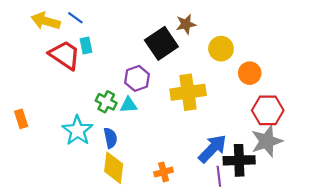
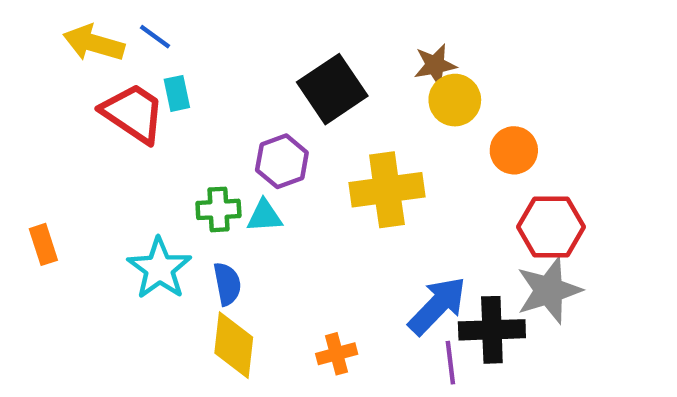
brown star: (186, 24) -> (435, 65), moved
green cross: (106, 102) -> (218, 209), turned -30

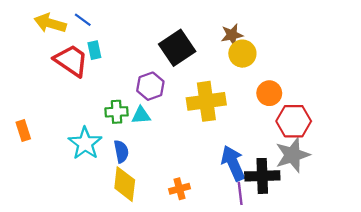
orange circle: (514, 150) -> (269, 93), moved
blue arrow: (437, 306) -> (233, 163), turned -68

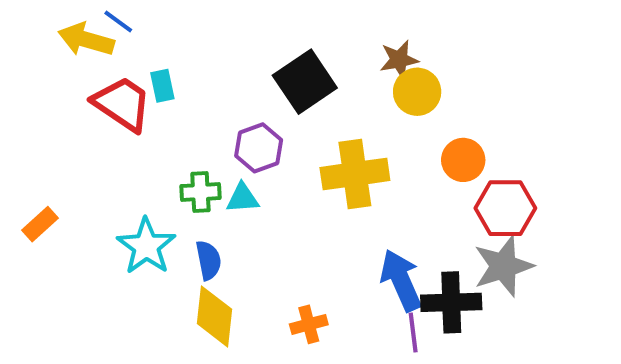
blue line: (83, 20) -> (118, 22), moved
orange rectangle: (23, 130) -> (40, 224), turned 66

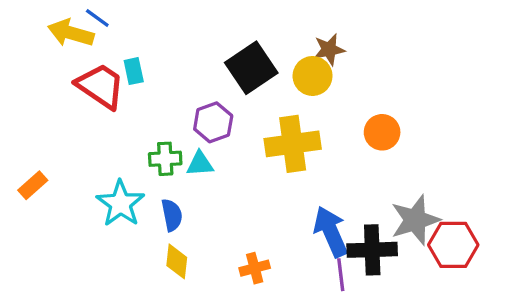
yellow circle: (417, 92) -> (313, 76), moved
red hexagon: (505, 208) -> (453, 245), moved
yellow diamond: (214, 316) -> (177, 261), size x0.7

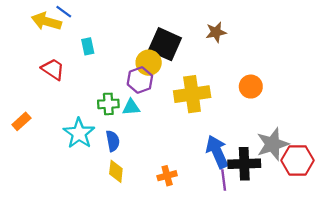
black square: (251, 68) -> (165, 44), turned -32
yellow circle: (313, 76) -> (149, 63), moved
red trapezoid: (101, 86) -> (53, 69), moved, size x0.7

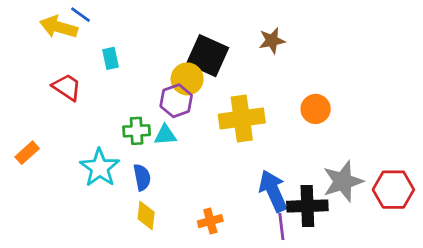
red hexagon: (298, 160) -> (393, 190), moved

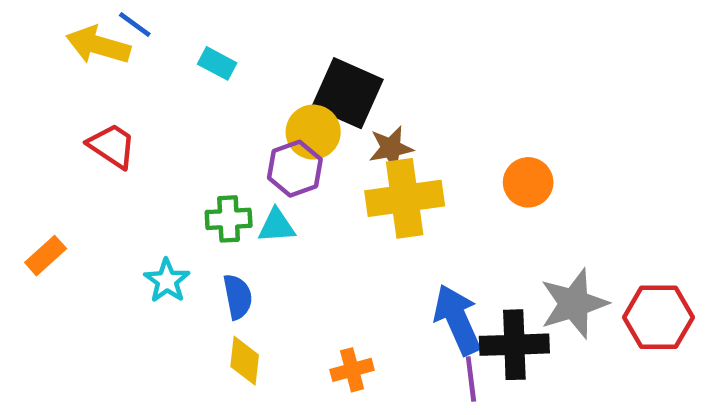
brown star: (272, 41) -> (391, 148), moved
cyan rectangle: (111, 58) -> (217, 63), moved, turned -50
cyan star: (100, 168) -> (167, 281), size x0.7

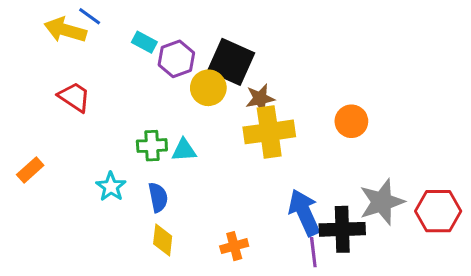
purple hexagon: (295, 169) -> (176, 59), moved

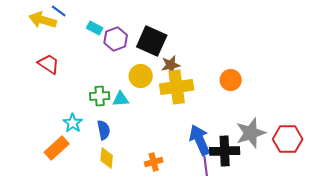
yellow circle: (208, 88) -> (141, 76), moved
orange rectangle: (30, 170) -> (57, 148), moved, size x1.4

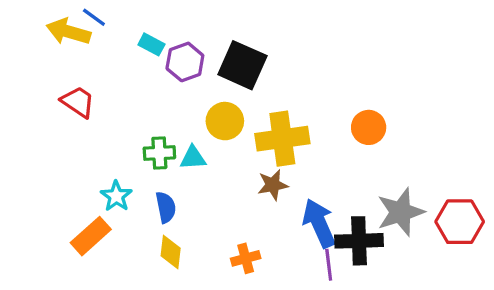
brown star: (171, 65) -> (273, 185), moved

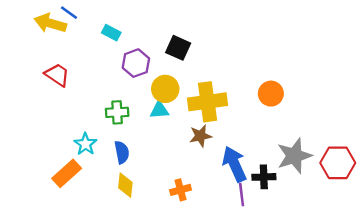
purple hexagon: (185, 62) -> (136, 63), moved
black square: (242, 65) -> (178, 48), size x0.7
cyan triangle: (193, 158) -> (159, 110), moved
black cross: (359, 241) -> (264, 177), size x0.7

